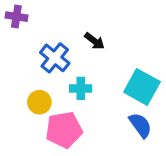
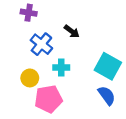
purple cross: (16, 17) -> (29, 13), moved

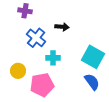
black arrow: (72, 31) -> (62, 27), turned -32
yellow circle: (30, 78) -> (18, 71), moved

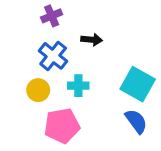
purple cross: (25, 11) -> (52, 16), moved, turned -32
yellow circle: (18, 71) -> (38, 90), moved

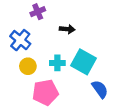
blue cross: (53, 56) -> (20, 40), moved
cyan square: (138, 84) -> (84, 62), moved

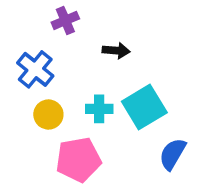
cyan square: (84, 62) -> (144, 107), turned 30
blue semicircle: (100, 89) -> (173, 154), turned -114

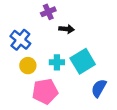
purple cross: (65, 20) -> (48, 12), moved

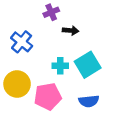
yellow circle: (28, 66) -> (17, 84), moved, size x1.5
blue semicircle: (99, 88) -> (89, 101), moved, turned -126

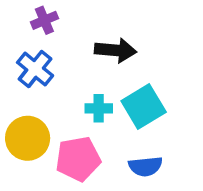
purple cross: (51, 12) -> (44, 20), moved
black arrow: (71, 30) -> (116, 50), size x1.5

